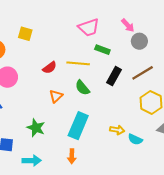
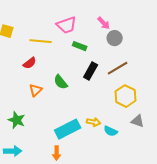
yellow line: (78, 63) -> (41, 41), moved
cyan rectangle: (78, 126) -> (68, 129), moved, turned 40
orange arrow: (72, 156) -> (57, 153), moved

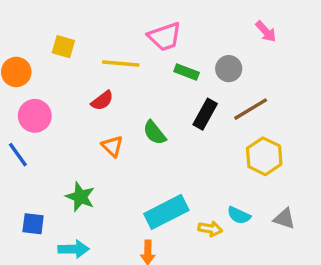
pink arrow: (104, 23) -> (266, 32), moved
gray circle: (115, 38) -> (229, 69), moved
orange triangle: (36, 90) -> (112, 146), turned -32
gray triangle: (138, 121) -> (284, 219), moved
yellow arrow: (94, 122) -> (210, 229), moved

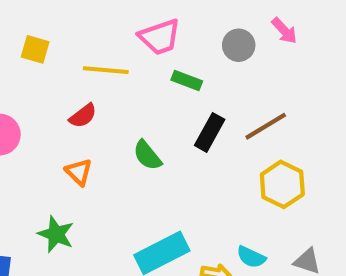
gray circle: (229, 69) -> (239, 45), moved
orange triangle: (112, 146) -> (79, 172), moved

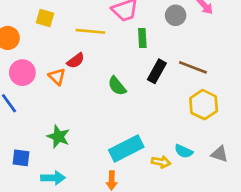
green rectangle: (187, 81) -> (142, 38), turned 66
brown line: (266, 126) -> (193, 67), turned 52
orange triangle: (79, 172) -> (57, 77), moved

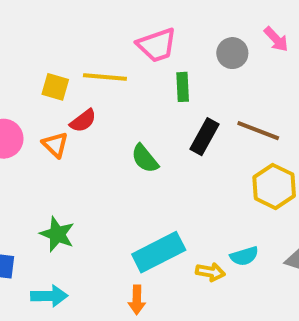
yellow square: (45, 18) -> (55, 87), moved
cyan semicircle: (184, 151) -> (244, 256), turned -42

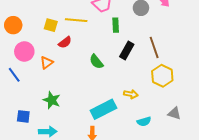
brown line: (258, 131) -> (154, 47), turned 50
orange triangle: (55, 145) -> (47, 63), moved, turned 40
cyan semicircle: (244, 256) -> (144, 121), moved
yellow arrow: (210, 272) -> (131, 94), moved

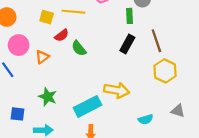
green rectangle: (116, 25) -> (129, 16), moved
green semicircle: (96, 62) -> (79, 48), moved
yellow arrow: (131, 94) -> (117, 90), moved, size x1.6
cyan rectangle: (103, 109) -> (87, 106), moved

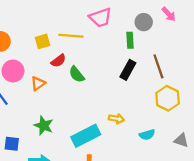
yellow square: (47, 17) -> (43, 41), turned -32
yellow arrow: (117, 90) -> (116, 119), size x0.6
cyan semicircle: (146, 119) -> (147, 135), moved

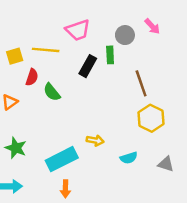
red semicircle: (58, 61) -> (32, 77), turned -35
black rectangle: (128, 70) -> (88, 66), moved

